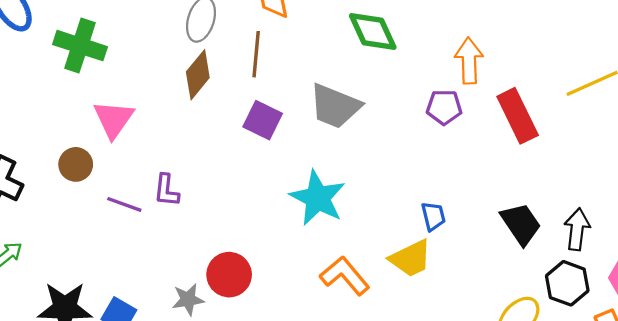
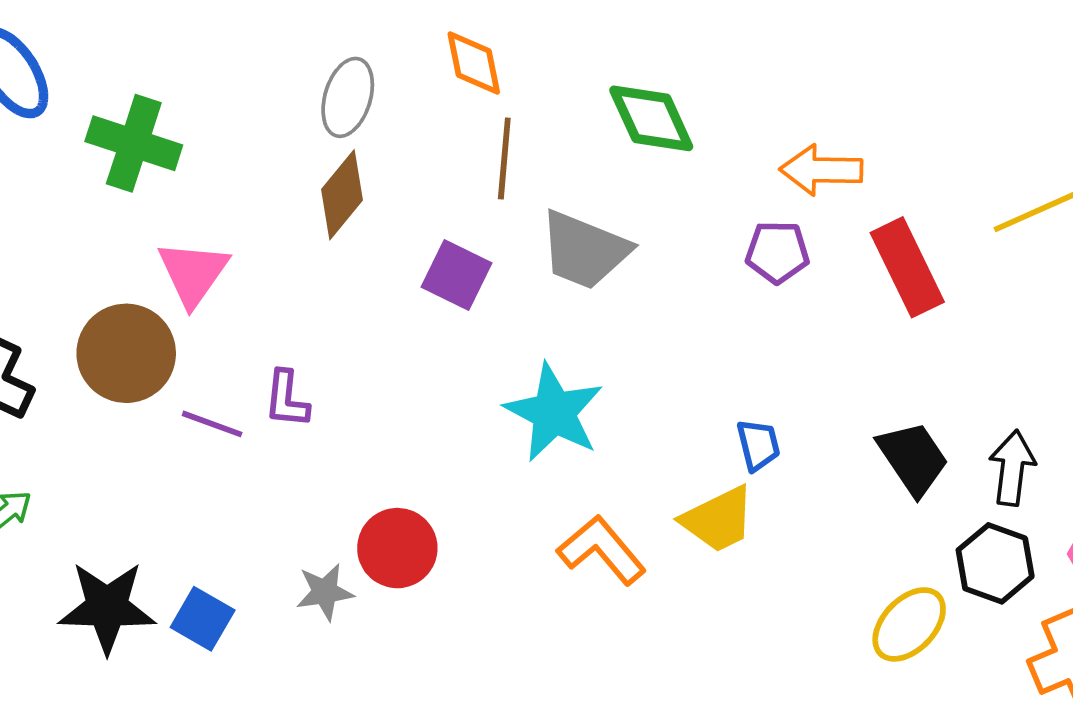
brown line: (256, 54) -> (504, 159), moved
orange arrow: (469, 61) -> (821, 170), turned -87
brown circle: (76, 164) -> (126, 353), size x1.6

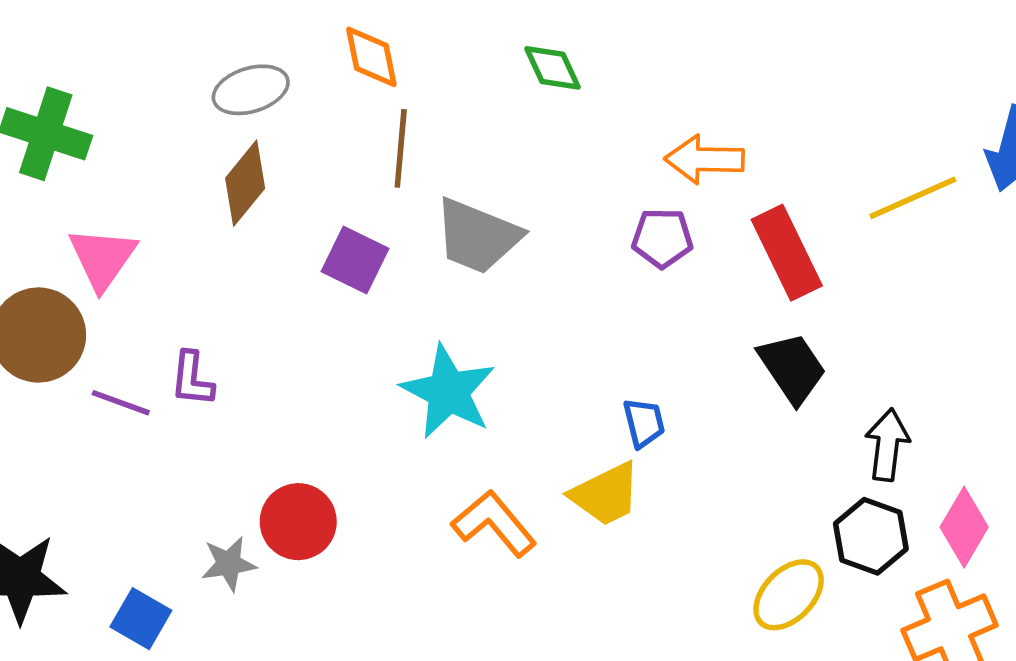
gray ellipse: (348, 97) -> (251, 90), turned 56
green diamond: (651, 118) -> (553, 68), moved, size x0.7
black trapezoid: (913, 458) -> (792, 368), moved
blue square: (203, 619) -> (141, 619), moved

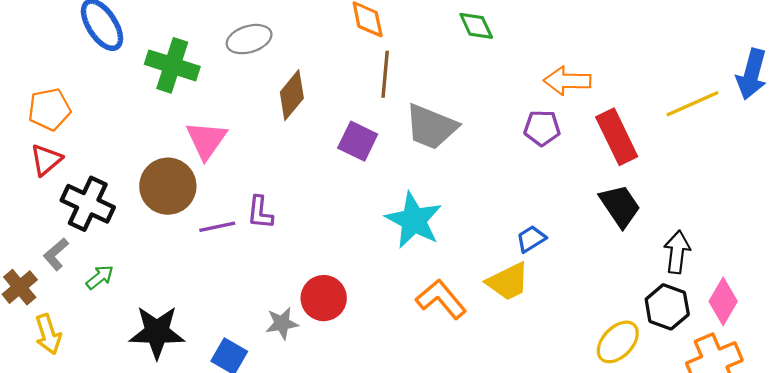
gray ellipse: (251, 90) -> (249, 39), moved
purple line: (121, 403) -> (217, 227), turned -32
blue trapezoid: (644, 423) -> (531, 239), turned -108

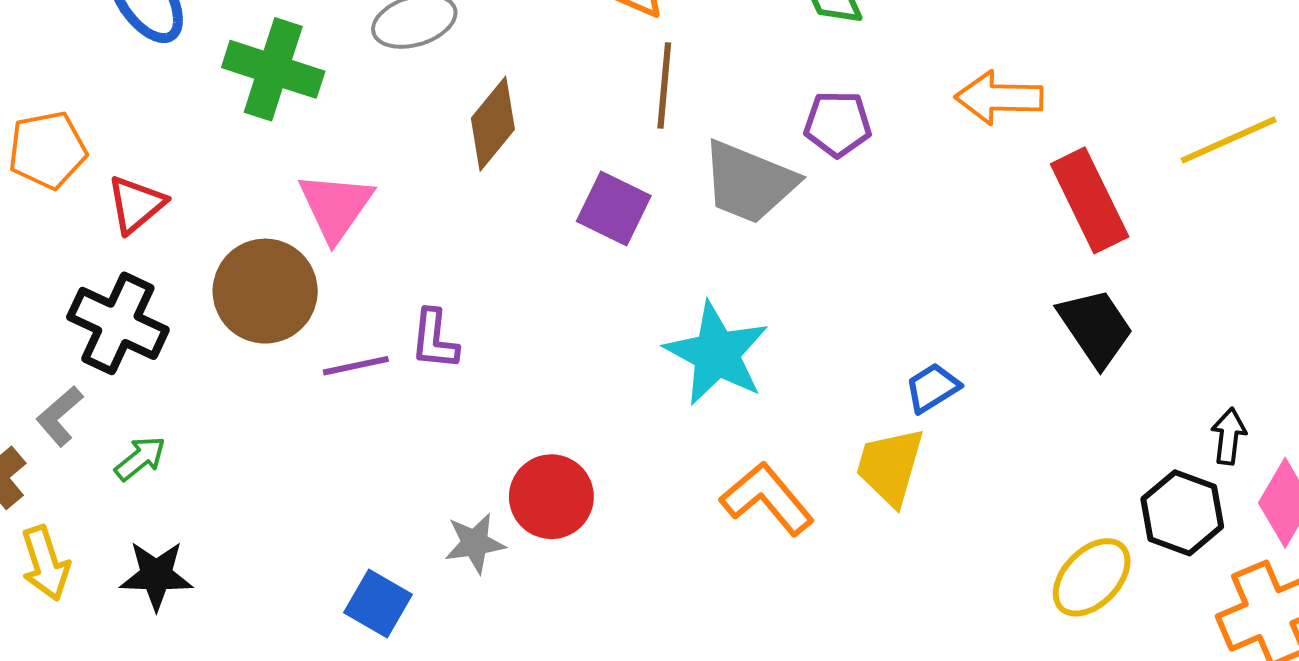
purple pentagon: (542, 128) -> (838, 124), moved
red triangle: (46, 160) -> (136, 204), moved
black arrow: (677, 252) -> (1229, 436), moved, size x0.7
yellow trapezoid: (508, 282) -> (890, 466), turned 132
black star: (157, 332) -> (156, 575), moved, size x0.7

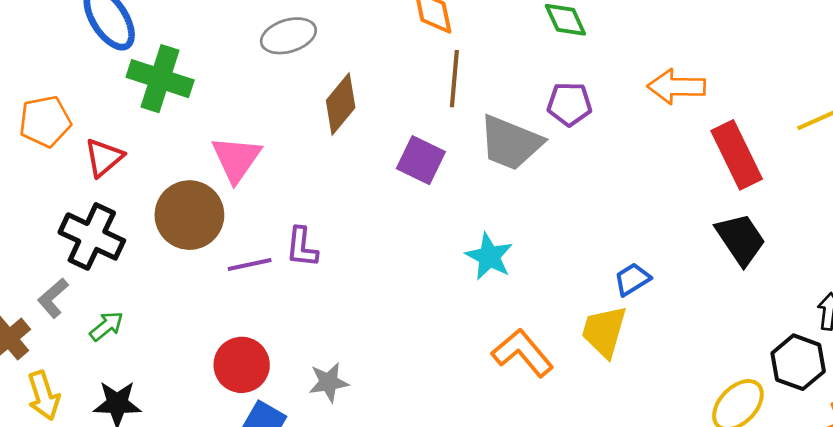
green cross: (273, 69) -> (160, 79), moved
cyan star: (717, 354) -> (489, 257), size x0.7
red circle: (551, 497) -> (242, 365), moved

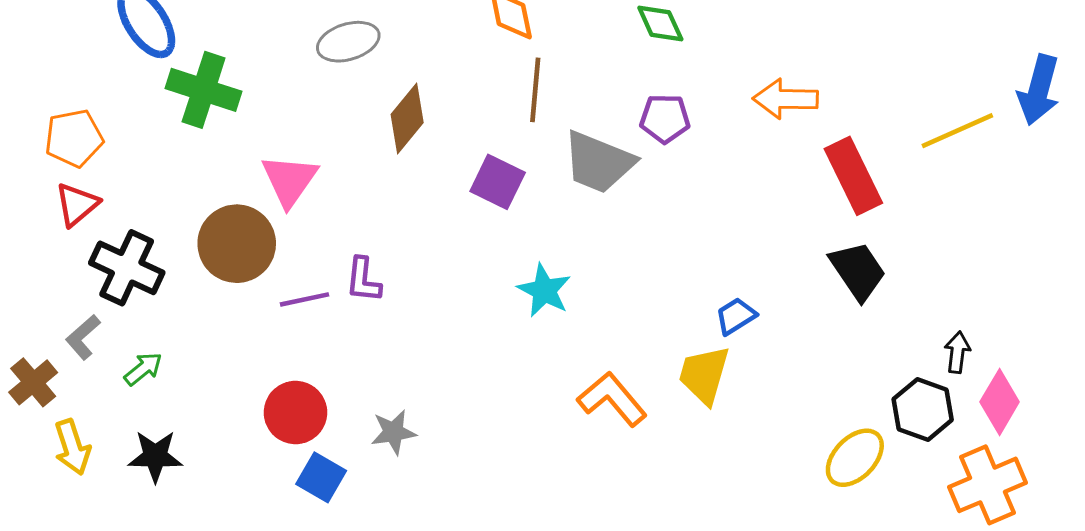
red triangle: (104, 158) -> (77, 204), moved
cyan star: (489, 257) -> (544, 290), moved

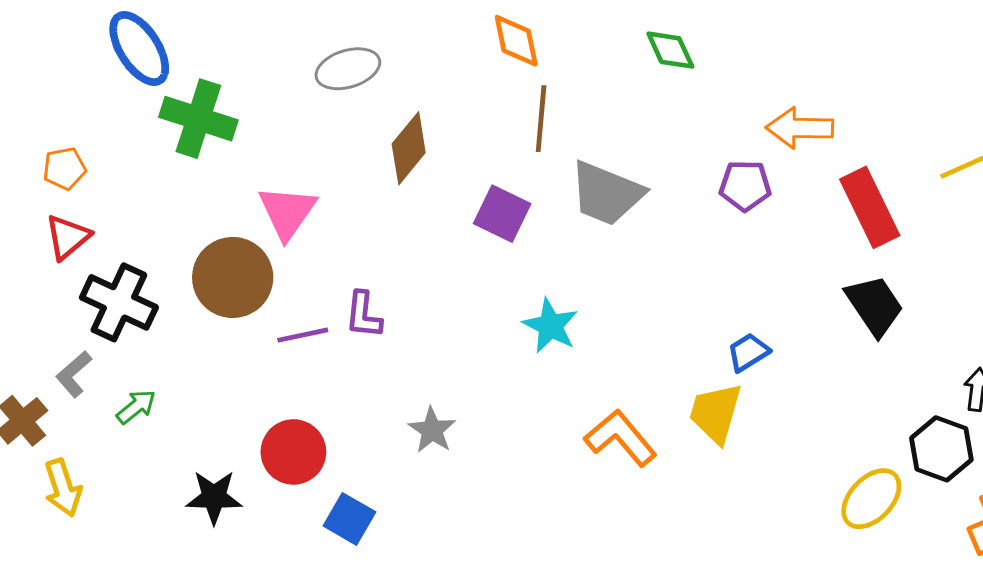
purple pentagon: (665, 119) -> (745, 186), moved
orange pentagon: (74, 138) -> (64, 168), size x0.7
gray star: (393, 432) -> (432, 430), moved, turned -30
black star: (155, 456) -> (214, 497), moved
blue square: (321, 477) -> (349, 519), moved

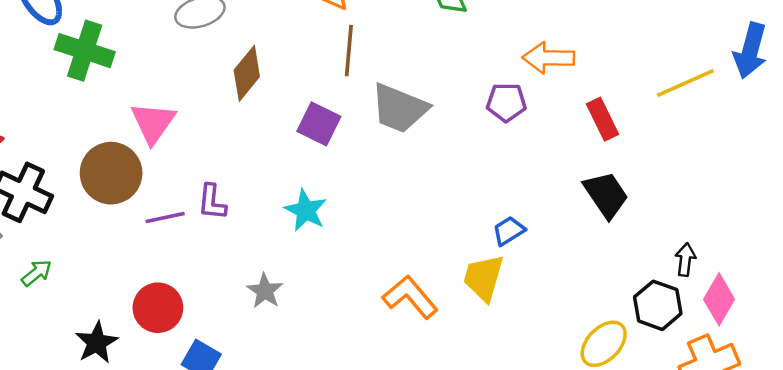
red rectangle: (870, 207) -> (602, 119), size x0.7
cyan star: (550, 326) -> (306, 210), moved
black star: (214, 497) -> (97, 343), turned -30

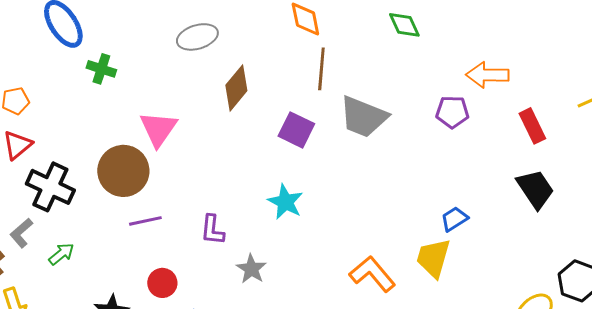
green cross: (85, 51) -> (101, 69), size x0.6
purple L-shape: (212, 202) -> (212, 230), moved
purple line: (165, 218) -> (145, 221), moved
red circle: (158, 308) -> (162, 283), size x0.7

